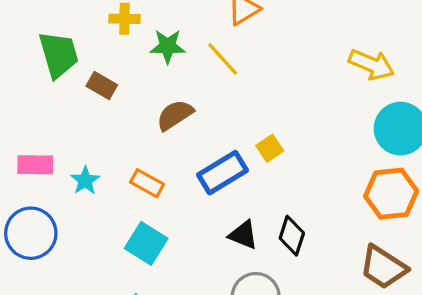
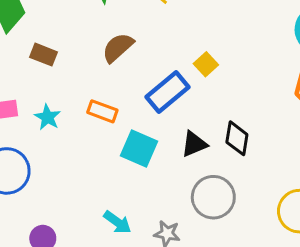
brown rectangle: (102, 85) -> (44, 55), moved
black triangle: (243, 235) -> (194, 144), turned -36
cyan square: (146, 243) -> (139, 149), moved

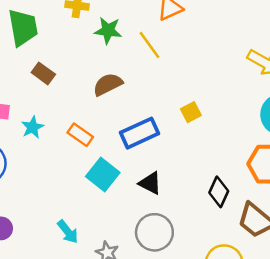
yellow square: (206, 64) -> (191, 112), moved
black diamond: (237, 138) -> (219, 192), moved
black triangle: (194, 144) -> (150, 183), turned 35

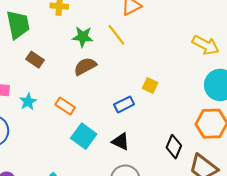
green star: (108, 31) -> (83, 37), moved
yellow square: (191, 112) -> (150, 86), turned -35
blue rectangle: (140, 133) -> (124, 104), moved, size x0.7

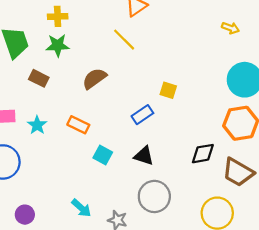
green star: (83, 37) -> (58, 45), moved
yellow arrow: (206, 45) -> (230, 28), moved, size x0.6
cyan square: (84, 136) -> (103, 155), size x0.7
black diamond: (174, 147) -> (203, 154), turned 65

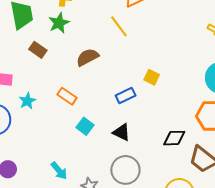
green star: (58, 45) -> (59, 23), turned -30
cyan star: (37, 125) -> (27, 101), moved

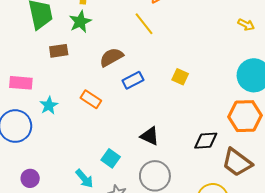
brown rectangle: (38, 50) -> (59, 51), turned -42
blue rectangle: (126, 96) -> (133, 80), moved
cyan square: (85, 126) -> (111, 158), moved

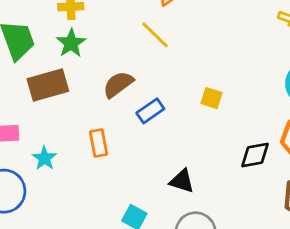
brown rectangle: (59, 51) -> (48, 85), size x1.6
orange rectangle: (91, 99) -> (98, 143), turned 54
black diamond: (206, 141) -> (255, 155), moved

